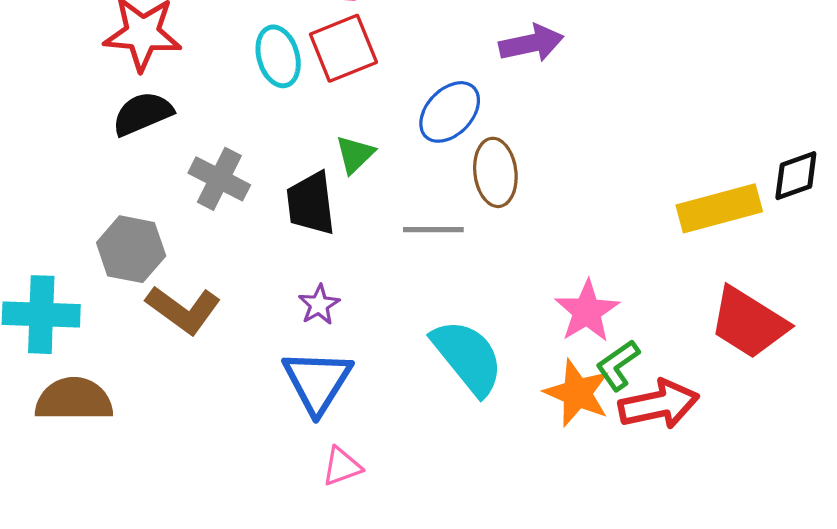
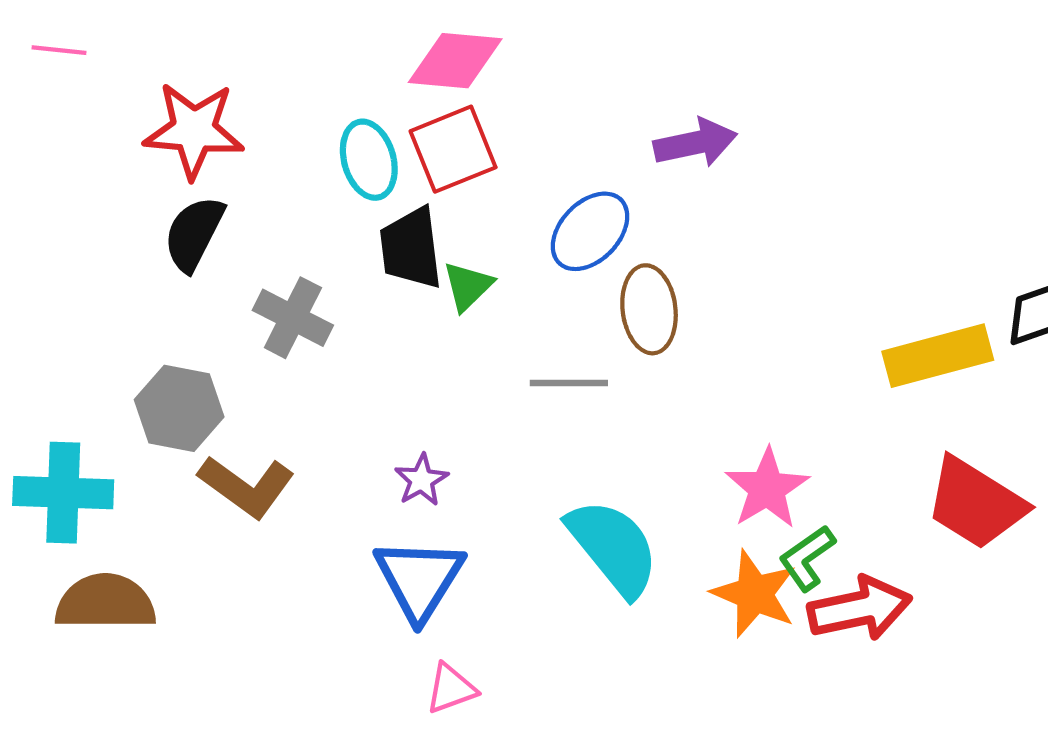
black semicircle: (143, 114) -> (194, 233), turned -40
black trapezoid: (311, 203) -> (411, 248), moved

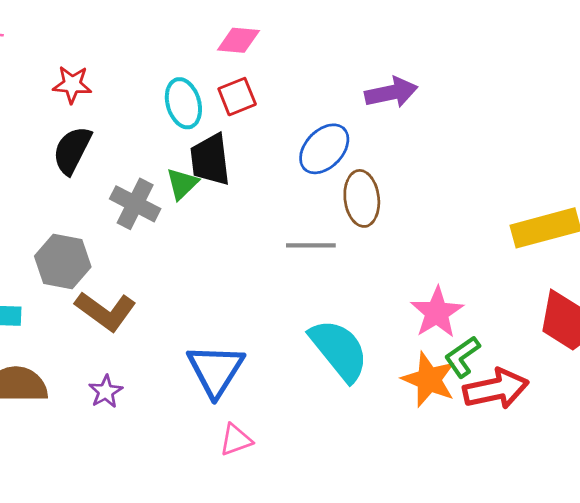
pink diamond: (455, 61) -> (238, 40), size x0.7
red star: (194, 130) -> (72, 84), size x0.6
red square: (453, 149) -> (237, 97), size x0.7
green triangle: (468, 286) -> (182, 184), moved
purple star: (421, 480) -> (106, 392), moved

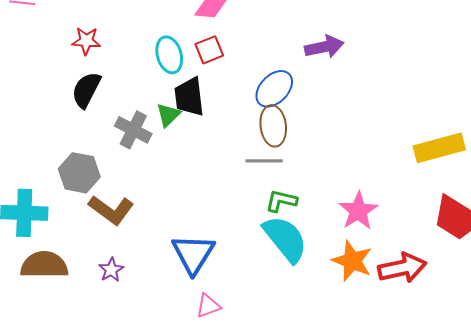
brown ellipse: (362, 198) -> (273, 126), moved
green L-shape: (462, 357) -> (281, 201), moved, turned 48

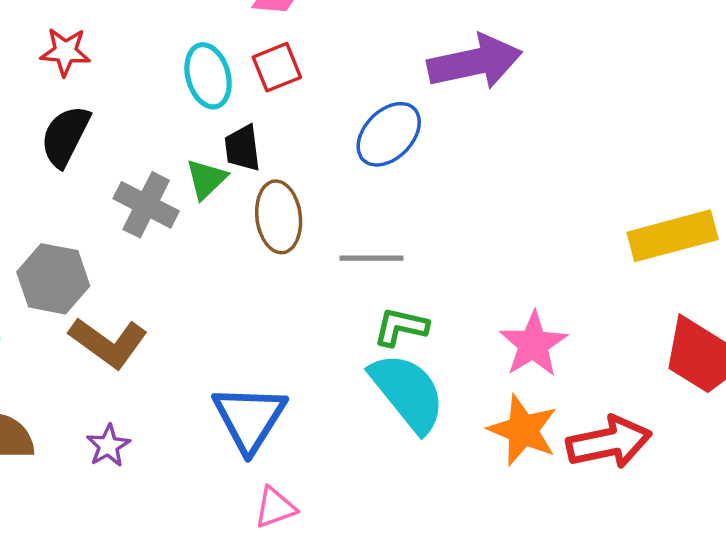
purple arrow: (324, 47) -> (475, 62), size x1.4
black trapezoid: (189, 97) -> (242, 148), size x0.7
brown ellipse: (273, 126) -> (279, 217), moved

